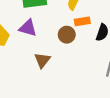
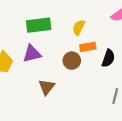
purple triangle: (28, 28) -> (32, 54), turned -30

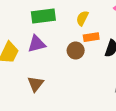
brown triangle: (47, 87) -> (36, 84), moved

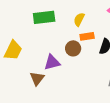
purple triangle: (37, 44) -> (52, 62), moved

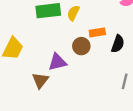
yellow semicircle: (79, 19) -> (73, 13), moved

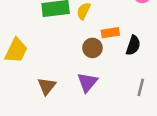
purple triangle: (57, 62) -> (87, 82), moved, turned -36

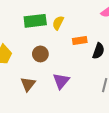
brown circle: (92, 48) -> (40, 54), moved

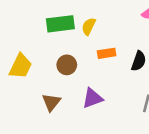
orange rectangle: (80, 41) -> (107, 53), moved
purple triangle: (61, 81) -> (92, 98), turned 30

